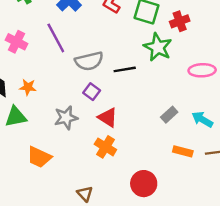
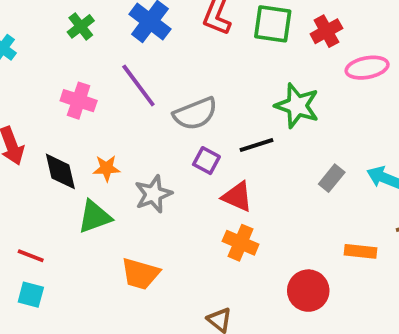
green star: (158, 47) -> (297, 106), moved
black line: (125, 69) -> (257, 145), moved
pink ellipse: (202, 70) -> (367, 68), moved
gray star: (66, 118) -> (153, 194), moved
orange rectangle: (183, 151) -> (360, 251), moved

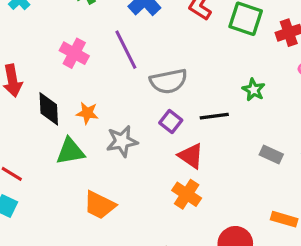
green star: (297, 106) -> (254, 90), size x0.6
gray rectangle: (332, 178) -> (271, 155), turned 65

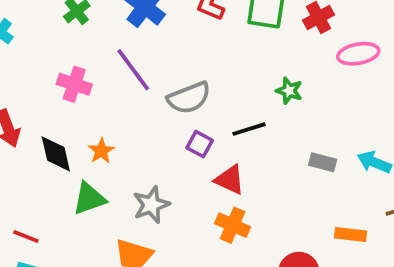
orange star: (87, 113) -> (101, 151), turned -30
gray star: (122, 141) -> (151, 205), moved

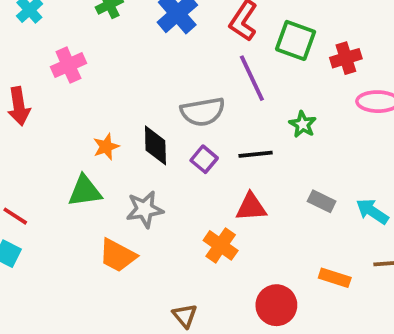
purple line: (133, 70) -> (252, 78), moved
pink cross: (74, 84) -> (68, 65), moved, turned 36
black diamond: (56, 154) -> (155, 145), moved
red triangle: (230, 180) -> (251, 207), moved, turned -40

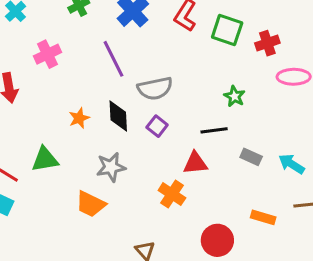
purple line: (252, 78) -> (114, 59), moved
black line: (256, 154) -> (214, 130), moved
green triangle: (85, 191) -> (45, 159), moved

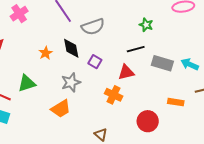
purple square: (157, 126) -> (95, 62), moved
gray rectangle: (251, 157) -> (162, 63), size x1.5
orange trapezoid: (90, 204) -> (61, 109), turned -50

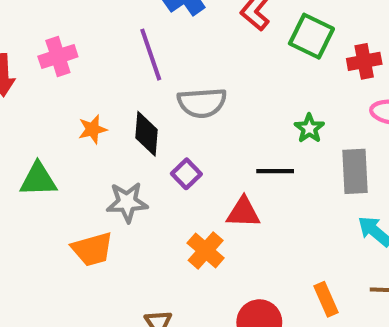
pink cross: (19, 14) -> (58, 56), moved
gray rectangle: (162, 63) -> (355, 171), moved, turned 55
orange rectangle: (176, 102) -> (326, 299), turned 42

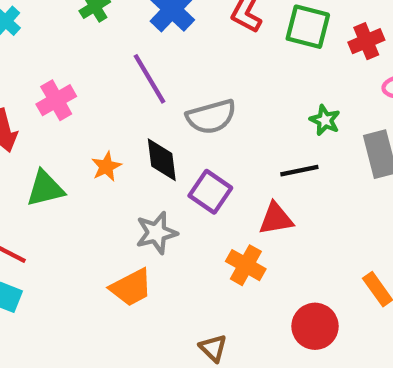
purple square: (186, 174) -> (210, 192), size x1.4
green triangle: (38, 180) -> (45, 189), moved

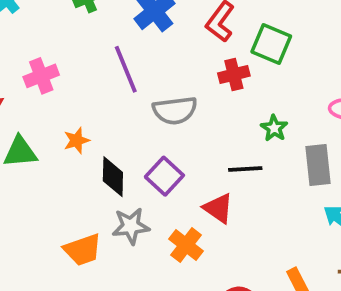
red cross: (366, 41) -> (234, 74), moved
black diamond: (162, 160) -> (113, 177), moved
red triangle: (276, 219) -> (218, 208), turned 36
gray star: (156, 233) -> (131, 226), moved

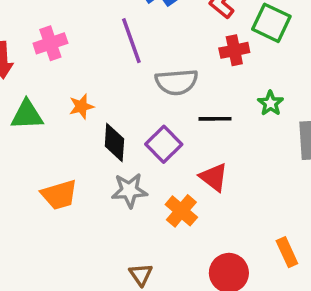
black line: (245, 169) -> (215, 119), moved
orange trapezoid: (83, 250) -> (59, 195), moved

